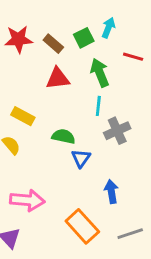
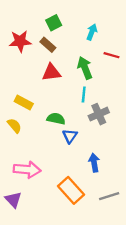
green square: (84, 38) -> (54, 23), moved

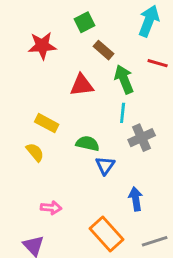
cyan arrow: (92, 32) -> (149, 21), moved, size x1.5
brown rectangle: (48, 45) -> (104, 50), moved
pink arrow: (27, 170) -> (51, 208), size x0.6

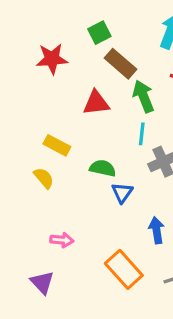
brown rectangle: (104, 50) -> (121, 64), size x1.4

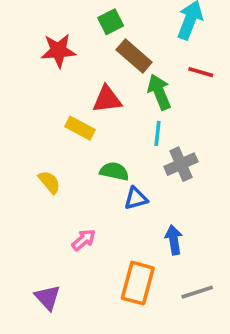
yellow rectangle: (57, 145) -> (80, 128), moved
blue triangle: (122, 193) -> (136, 198), turned 40
pink arrow: (62, 240) -> (84, 240), moved, turned -45
orange rectangle: (124, 269) -> (138, 283), turned 57

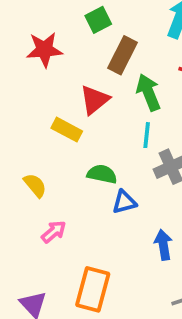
brown rectangle: (134, 56) -> (122, 55), turned 76
red triangle: (107, 99) -> (95, 100), turned -32
pink arrow: (84, 240) -> (54, 232), moved
orange rectangle: (138, 283) -> (93, 289), moved

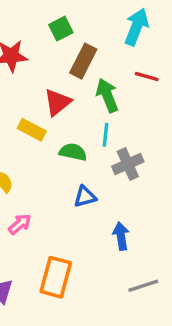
green semicircle: (102, 174) -> (73, 152), moved

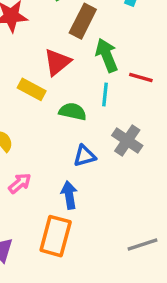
red line: (147, 77) -> (141, 77), moved
gray cross: (128, 164) -> (127, 141), moved, turned -32
blue arrow: (121, 236) -> (69, 195), moved

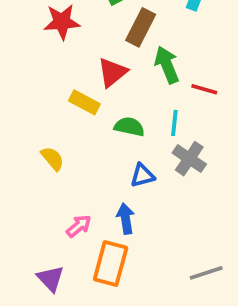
cyan line: (105, 94) -> (174, 123), moved
pink arrow: (20, 183) -> (79, 226), moved

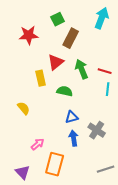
green arrow: (167, 65) -> (82, 69), moved
yellow rectangle: (84, 102) -> (41, 78), turned 49
cyan line: (174, 123) -> (108, 89), moved
gray cross: (189, 159) -> (97, 130), moved
blue arrow: (126, 219) -> (74, 138), moved

